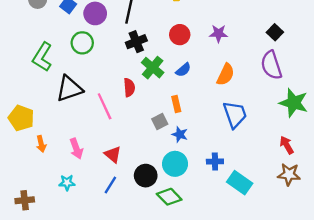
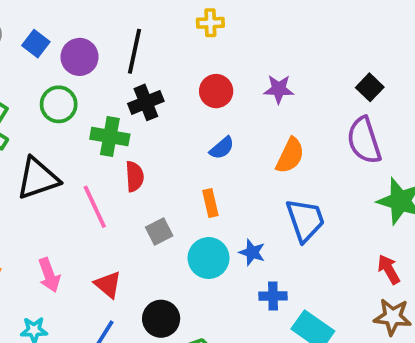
green cross: (153, 68) -> (110, 137), moved, turned -30
gray square: (160, 122) -> (159, 231), moved
blue star: (180, 134) -> (252, 252), moved
cyan circle: (175, 164) -> (209, 258), moved

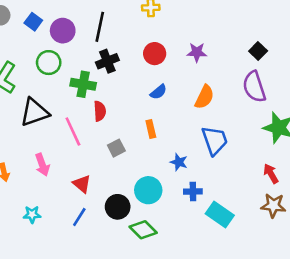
cyan circle: (209, 258) -> (148, 190), moved
pink arrow: (49, 275) -> (42, 165), moved

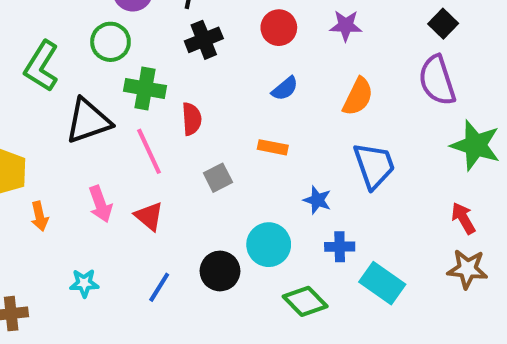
green cross: (83, 84) -> (145, 88), moved
orange rectangle: (151, 129) -> (273, 147), turned -66
red triangle: (82, 184) -> (149, 216), moved
green diamond: (143, 230) -> (305, 301), moved

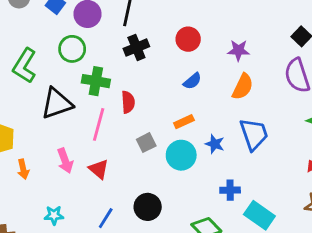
purple star: (346, 26) -> (238, 50), moved
orange rectangle: (273, 147) -> (184, 122), turned -36
pink line: (149, 151) -> (99, 124), turned 40
blue star: (317, 200) -> (215, 144), moved
cyan circle: (269, 245) -> (181, 155), moved

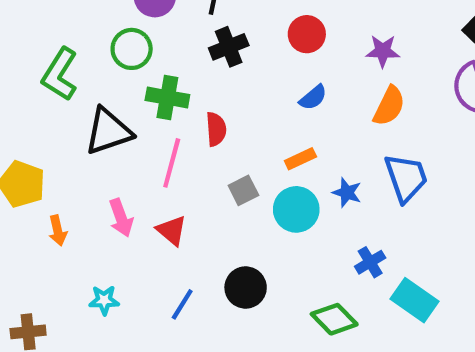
blue cross: (230, 190) -> (370, 262), turned -30

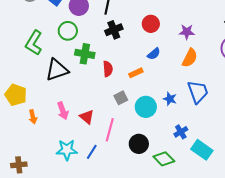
orange rectangle: (300, 159) -> (136, 73), moved
pink line: (172, 163) -> (110, 130), moved
black circle: (246, 288) -> (139, 144), moved
cyan star: (104, 300) -> (67, 150), moved, size x1.5

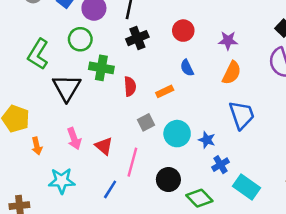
blue semicircle: (154, 54) -> (187, 68), turned 104
black triangle: (57, 70) -> (67, 88), turned -40
blue star: (170, 99) -> (207, 140), moved
cyan star: (67, 150) -> (62, 181), moved

